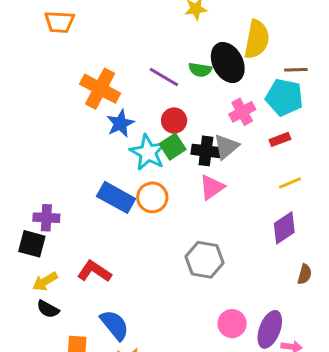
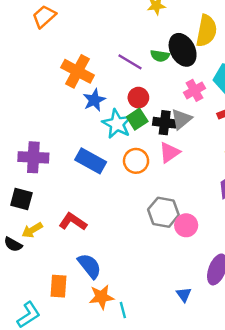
orange trapezoid: (59, 22) -> (44, 16), turned 135
orange circle: (152, 197) -> (136, 161), moved
purple cross: (46, 218) -> (33, 157), moved, size x1.4
black semicircle: (48, 309) -> (13, 244), moved
pink circle: (232, 324) -> (186, 225), moved

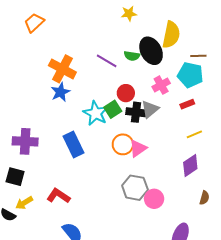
red circle: (138, 98) -> (126, 93), moved
blue star: (94, 100) -> (60, 92), moved
pink triangle: (169, 153) -> (138, 148), moved
blue rectangle: (91, 161) -> (73, 144), turned 35
orange circle: (136, 161) -> (123, 144), moved

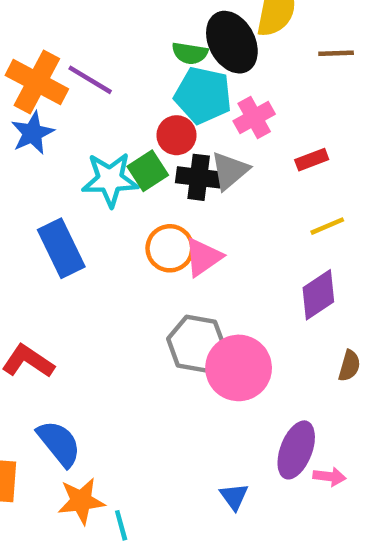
purple line: (107, 61) -> (90, 80), moved
cyan pentagon: (190, 75) -> (203, 95), moved
cyan star: (96, 113) -> (110, 180), turned -30
pink circle: (154, 199) -> (239, 368), size x1.5

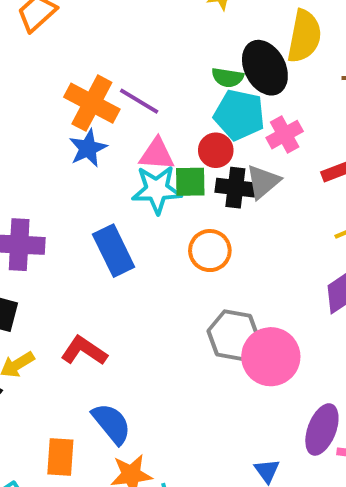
green square: (148, 171) -> (190, 182), turned 32
pink triangle: (203, 257) -> (157, 154), moved, turned 39

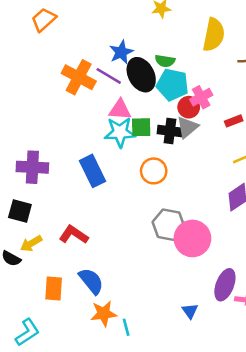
black ellipse: (265, 68) -> (141, 75), moved
blue star: (88, 148) -> (121, 52), moved
red circle: (216, 150) -> (189, 107), moved
orange rectangle: (60, 457) -> (54, 289), moved

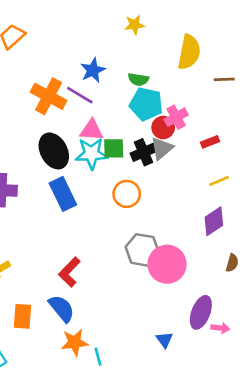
black ellipse: (141, 75) -> (54, 151), moved
black cross: (170, 131) -> (144, 152), turned -30
red L-shape: (74, 235) -> (69, 272), moved, turned -80

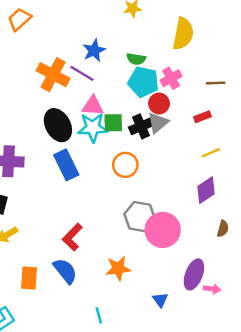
brown line: (224, 79) -> (216, 83), moved
pink cross: (176, 117) -> (171, 78), moved
orange star: (75, 342) -> (118, 268), moved

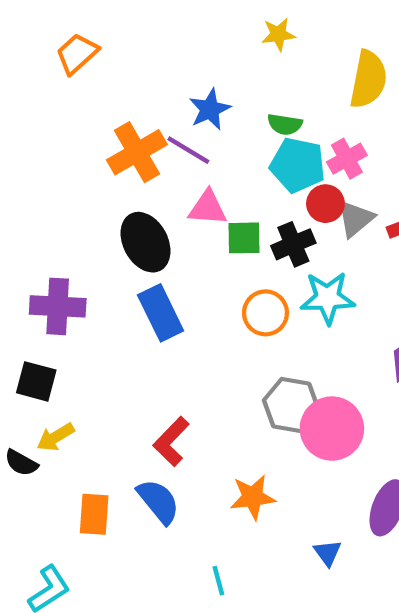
orange cross: (53, 75) -> (137, 152), turned 32
gray triangle: (158, 123) -> (355, 219), moved
cyan star: (93, 128) -> (328, 298), moved

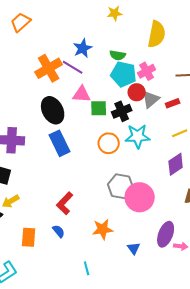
blue semicircle: (158, 501) -> (59, 231), size x0.6
blue triangle: (328, 553) -> (134, 248), moved

